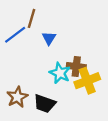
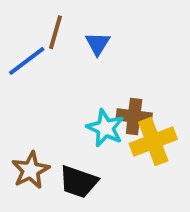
blue triangle: (49, 38) -> (98, 44), moved

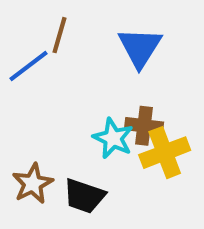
blue triangle: (98, 44) -> (140, 47), moved, size x1.6

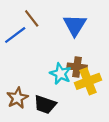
brown line: (59, 35) -> (32, 18), turned -54

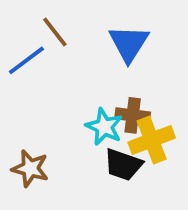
brown star: (17, 98) -> (30, 168), turned -30
black trapezoid: (45, 105) -> (123, 165), moved

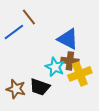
blue triangle: (129, 43) -> (68, 39), moved, turned -35
black trapezoid: (123, 165) -> (40, 87), moved

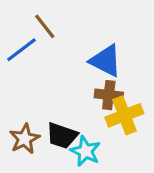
cyan star: (55, 67) -> (85, 151), moved
brown star: (16, 89) -> (25, 139), turned 30

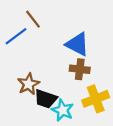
yellow cross: (124, 115) -> (96, 99), moved
brown star: (25, 139) -> (28, 84), moved

